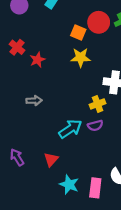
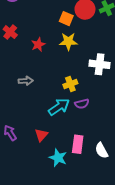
red star: (37, 60) -> (38, 45), moved
yellow cross: (98, 104) -> (70, 84), moved
pink rectangle: (95, 188) -> (78, 144), moved

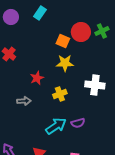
red star: (38, 45) -> (37, 78), moved
yellow cross: (70, 84) -> (60, 94), moved

